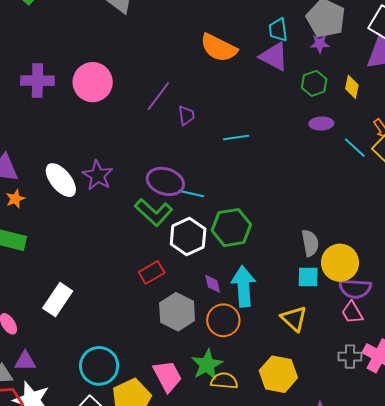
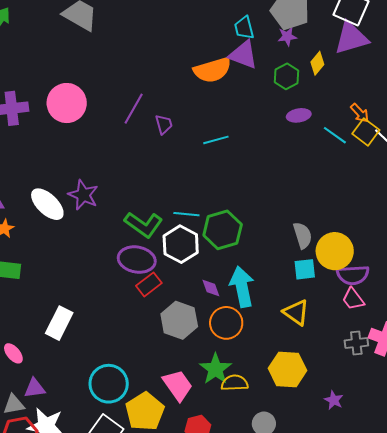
orange semicircle: (219, 48) -> (212, 70), moved, turned -36
yellow diamond: (352, 87) -> (317, 63), moved, turned 35
purple ellipse: (165, 181) -> (137, 260), moved
cyan line: (191, 194) -> (186, 214), moved

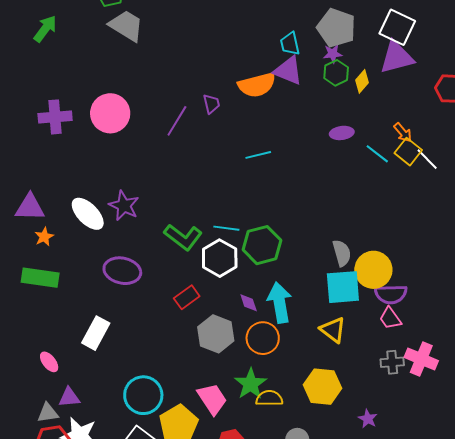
green hexagon: (286, 76) -> (336, 73), moved
purple trapezoid: (164, 124) -> (211, 104), moved
purple ellipse: (137, 260) -> (122, 271), moved
cyan square: (305, 269) -> (343, 287), size x1.6

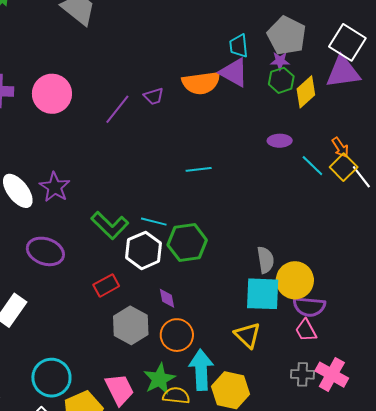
yellow diamond: (362, 81) -> (306, 92), size x1.4
purple trapezoid: (211, 104) -> (154, 96), turned 80
cyan line: (258, 155) -> (199, 169), moved
cyan arrow: (280, 302) -> (201, 370), moved

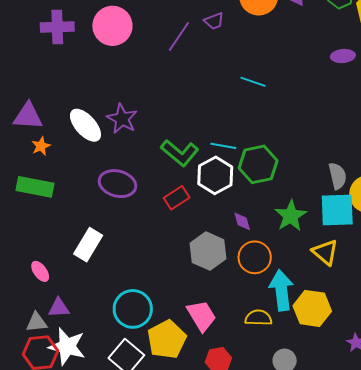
cyan line: (199, 169) -> (253, 82), moved, turned 30
red rectangle: (106, 285) -> (177, 198), moved
green star: (159, 379) -> (291, 216), moved

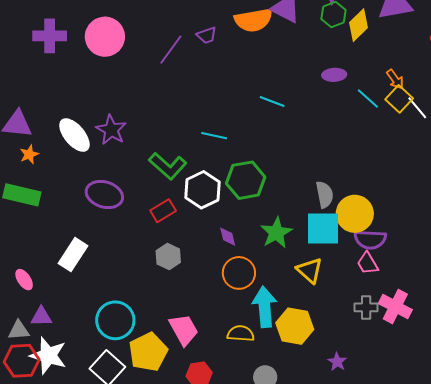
cyan line: (253, 82) -> (272, 102), moved
cyan line: (223, 146) -> (214, 136), moved
gray hexagon: (208, 251) -> (168, 257), moved, size x0.7

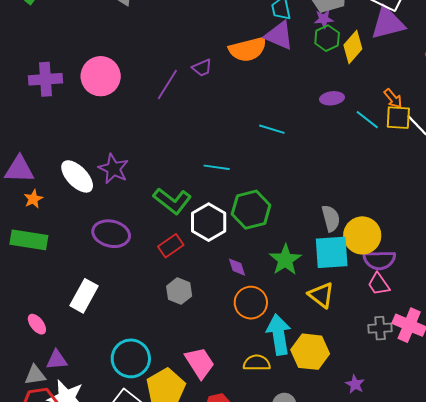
yellow square: (399, 99) -> (398, 118), turned -36

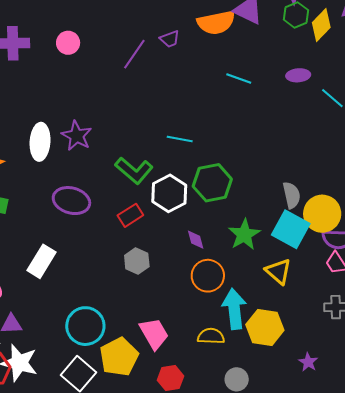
pink circle: (101, 76) -> (68, 43), size x0.6
cyan line: (272, 129) -> (239, 79), moved
white ellipse: (77, 176) -> (40, 142), turned 45
cyan square: (332, 252) -> (291, 229), turned 30

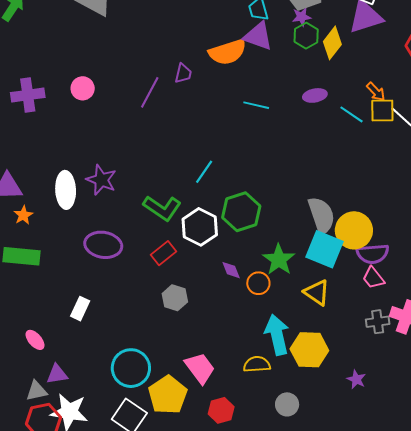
purple trapezoid: (170, 39) -> (183, 73), turned -50
cyan line: (180, 139) -> (204, 172), turned -60
gray semicircle: (292, 195) -> (321, 215), size x1.4
white rectangle: (41, 261) -> (80, 309), size x0.7
orange circle: (208, 276) -> (258, 283), moved, size x0.7

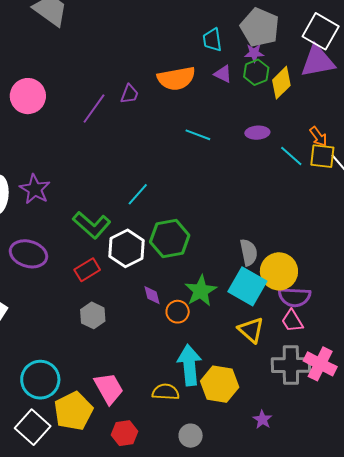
purple triangle: (258, 36) -> (223, 74), moved, size x0.6
pink circle: (83, 88) -> (28, 96), size x1.5
gray semicircle: (321, 215) -> (249, 252), size x0.7
yellow triangle: (317, 293) -> (251, 330), moved
gray cross: (378, 322) -> (291, 365), size x1.6

